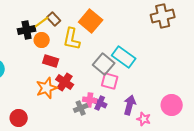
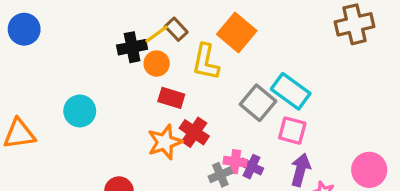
pink square: (110, 81) -> (292, 131), moved

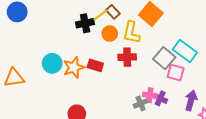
orange circle: (157, 64) -> (110, 34), moved
red rectangle: (171, 98) -> (95, 65), moved
pink square: (292, 131) -> (176, 73), moved
red cross: (194, 132) -> (127, 57), moved, turned -36
orange star: (165, 142) -> (74, 67), moved

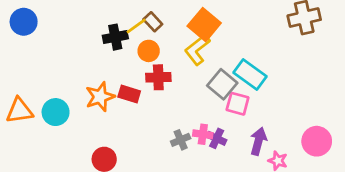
yellow L-shape: (131, 32) -> (197, 50), moved, turned 40
red cross: (127, 57) -> (158, 77), moved
cyan circle: (52, 63) -> (56, 112), moved
gray cross: (141, 103) -> (181, 140), moved

